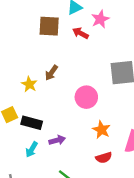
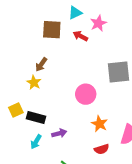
brown arrow: (51, 73) -> (41, 65), moved

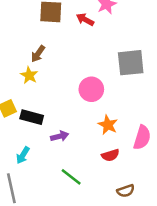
cyan arrow: (36, 142) -> (23, 155), moved

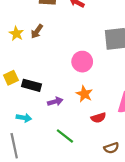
yellow star: (29, 75) -> (16, 33), moved
orange star: (108, 125) -> (84, 94), moved
cyan arrow: (23, 155) -> (24, 118), turned -112

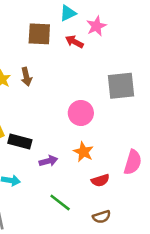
brown arrow: (37, 31) -> (26, 77), turned -48
brown semicircle: (111, 148) -> (102, 217), moved

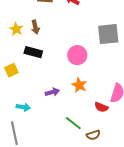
black rectangle: (20, 142) -> (33, 52), moved
red semicircle: (100, 180) -> (101, 107), moved, turned 40
green line: (60, 202) -> (73, 123), moved

